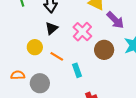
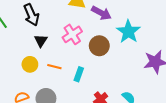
pink cross: (82, 32) -> (72, 34), turned 30
cyan rectangle: (77, 70) -> (79, 74), turned 56

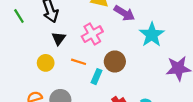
brown circle: (99, 46) -> (115, 61), moved
orange line: (54, 67) -> (79, 62), moved

